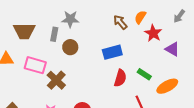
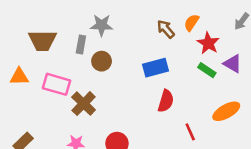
green rectangle: (144, 74) -> (207, 70), moved

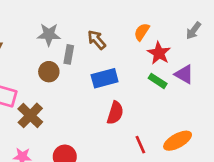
brown arrow: (166, 29) -> (97, 40), moved
gray rectangle: (81, 44) -> (69, 54), moved
orange ellipse: (226, 111) -> (178, 141), moved

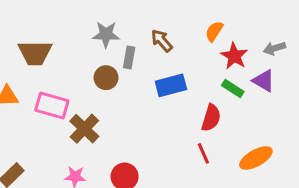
gray arrow: (193, 31) -> (274, 48), moved, turned 36
red semicircle: (115, 113) -> (211, 118), moved
red line: (140, 145) -> (203, 153), moved

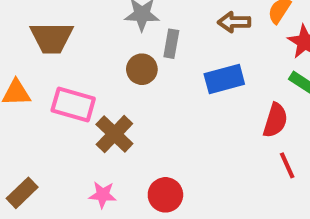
brown arrow: (162, 41) -> (234, 22), moved, turned -50
red line: (203, 153) -> (287, 165), moved

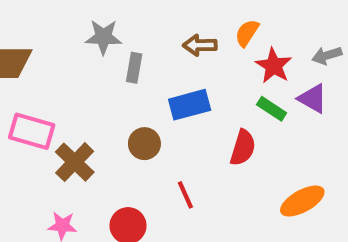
brown circle: (142, 69) -> (144, 144), moved
red line: (287, 165) -> (185, 195), moved

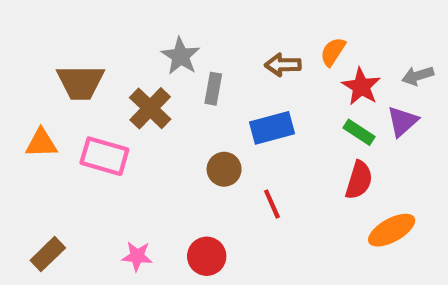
gray star: (103, 37) -> (181, 56), turned 30
purple triangle: (313, 99) -> (402, 121), turned 48
red semicircle: (243, 148) -> (359, 180), moved
brown cross: (75, 162) -> (150, 108), moved
red line: (185, 195) -> (272, 204), moved

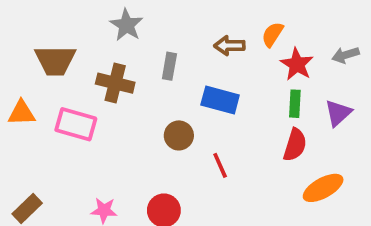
gray star: (181, 56) -> (126, 25), moved
brown cross: (150, 108) -> (115, 83), turned -30
purple triangle: (402, 121) -> (338, 113), moved
blue rectangle: (272, 128) -> (220, 100), turned 30
green rectangle: (359, 132) -> (295, 104), turned 60

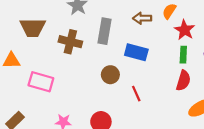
gray rectangle: (169, 66) -> (104, 31), size x1.5
pink rectangle: (76, 124) -> (41, 82), moved

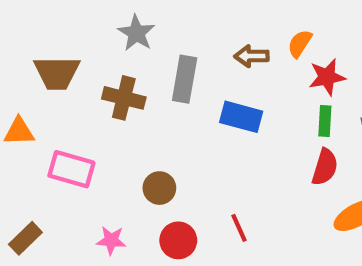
red star: (185, 30) -> (327, 77), turned 30
brown circle: (110, 75) -> (159, 188), moved
red line: (136, 94) -> (239, 228), moved

